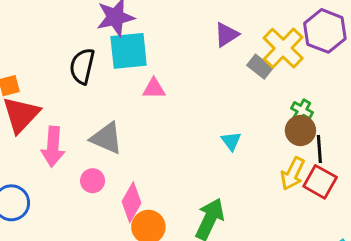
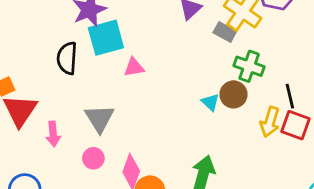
green cross: (302, 110) -> (249, 66), moved, size x1.5
brown circle: (300, 131) -> (233, 94), moved
gray triangle: (107, 138) -> (99, 118), turned 44
pink arrow: (53, 147) -> (53, 134), size x0.7

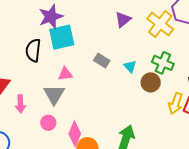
gray rectangle: (225, 32) -> (102, 60), moved
pink triangle: (134, 67) -> (65, 74), moved
cyan triangle: (210, 102) -> (130, 66), moved

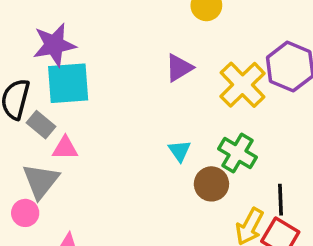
gray rectangle: (102, 60) -> (41, 125), moved
pink circle: (48, 123) -> (25, 213), moved

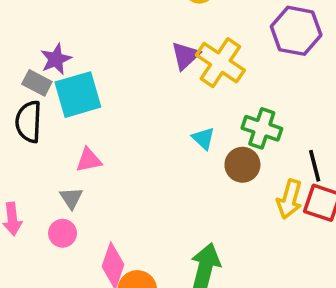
purple star: (54, 45) -> (56, 59), size x0.7
yellow cross: (243, 85) -> (220, 63), moved
gray rectangle: (41, 125) -> (37, 83), moved
gray triangle: (41, 181) -> (71, 198), size x0.6

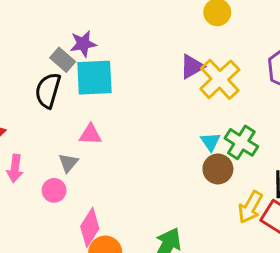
cyan triangle: (203, 138) -> (210, 142), moved

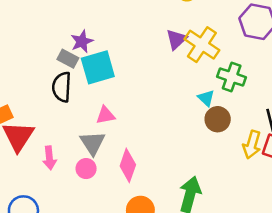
green cross: (241, 142) -> (232, 77), moved
gray triangle: (68, 163) -> (93, 143), size x1.5
pink diamond: (90, 227) -> (128, 165), moved

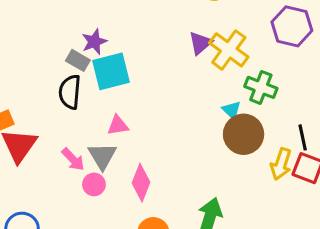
brown circle: (218, 119) -> (244, 134), size x1.4
pink arrow: (49, 158) -> (73, 159), moved, turned -40

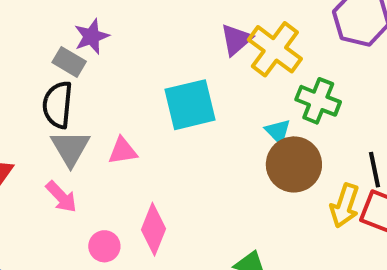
cyan square: (111, 71) -> (190, 105), moved
gray triangle: (102, 156) -> (70, 148), moved
pink circle: (94, 184) -> (104, 246), moved

